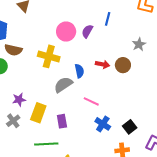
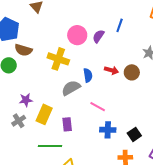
blue cross: (103, 124) -> (108, 130), turned -35

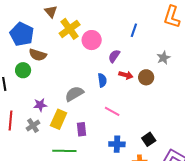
purple semicircle: (98, 36) -> (114, 56), moved
yellow cross: (58, 59) -> (70, 29), moved, turned 35
gray semicircle: (71, 88) -> (74, 94), moved
blue cross: (108, 130) -> (117, 144), moved

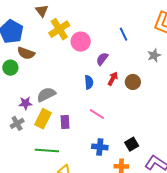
blue line: (134, 30) -> (123, 34), turned -48
gray star: (163, 58) -> (154, 55), moved
red arrow: (126, 75) -> (113, 79), turned -80
gray semicircle: (74, 94) -> (46, 95), moved
purple rectangle: (82, 129) -> (65, 122), moved

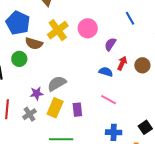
yellow cross: (59, 29) -> (58, 30), moved
blue semicircle: (89, 82) -> (106, 72), moved, turned -64

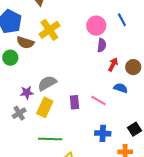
pink circle: (88, 28) -> (96, 26), moved
purple semicircle: (110, 44) -> (102, 45), turned 152
blue semicircle: (106, 72) -> (121, 88), moved
purple rectangle: (77, 110) -> (75, 102), moved

